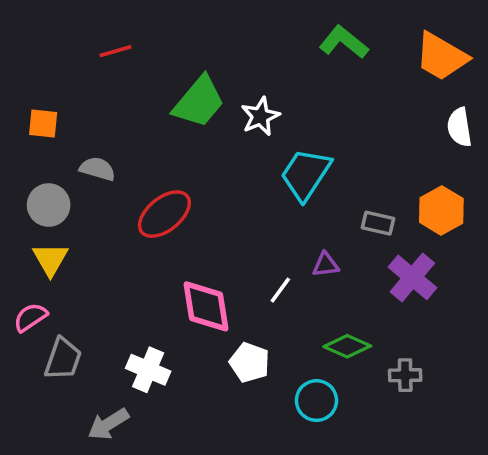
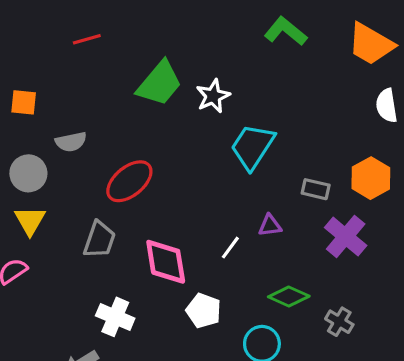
gray semicircle: (97, 169) -> (71, 142), turned 152
gray trapezoid: (63, 359) -> (99, 240), moved
gray cross: (405, 375) -> (339, 322), turned 32

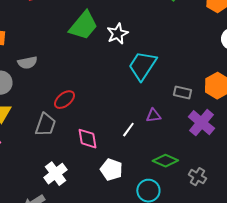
red ellipse: (129, 181) -> (64, 100), moved, size x0.7
pink diamond: (166, 262) -> (87, 139), size x0.7
white cross: (115, 317) -> (55, 174), turned 30

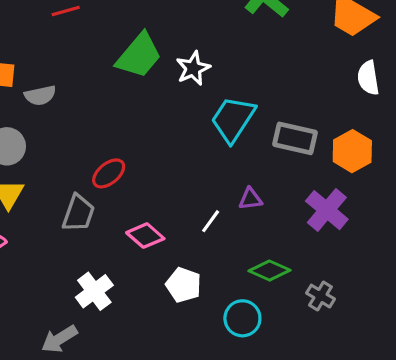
gray semicircle: (27, 63) -> (40, 95), moved
gray rectangle: (182, 93) -> (295, 138), moved, size x1.5
pink diamond: (87, 139) -> (145, 236), turned -40

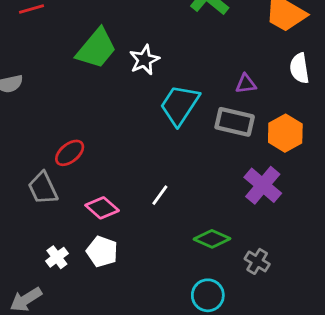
purple triangle: (250, 199) -> (246, 84), moved
gray trapezoid: (78, 213) -> (43, 188), turned 136
white pentagon: (184, 285) -> (102, 252), moved
white cross: (94, 291) -> (57, 257), size x0.7
cyan circle: (242, 318) -> (208, 295), moved

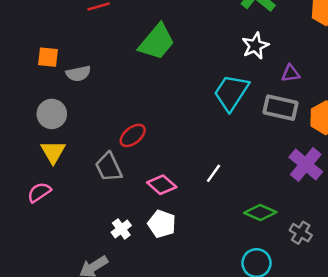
white star: (144, 60) -> (255, 46), moved

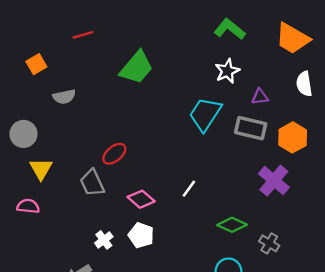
orange square: (48, 57) -> (36, 64), moved, turned -36
gray circle: (52, 114) -> (23, 134), moved
pink semicircle: (39, 192) -> (28, 206), turned 40

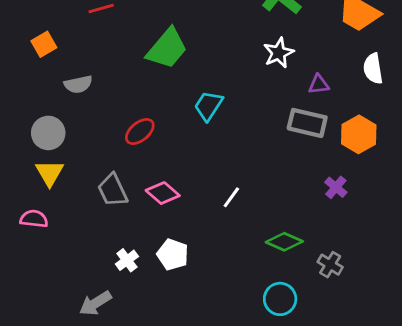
cyan trapezoid: (205, 114) -> (208, 106), moved, size x0.7
gray circle: (23, 134) -> (48, 133), moved
red ellipse: (114, 154) -> (140, 132), moved
purple cross: (274, 181) -> (336, 187), size x0.6
pink diamond: (141, 199) -> (163, 193), moved

